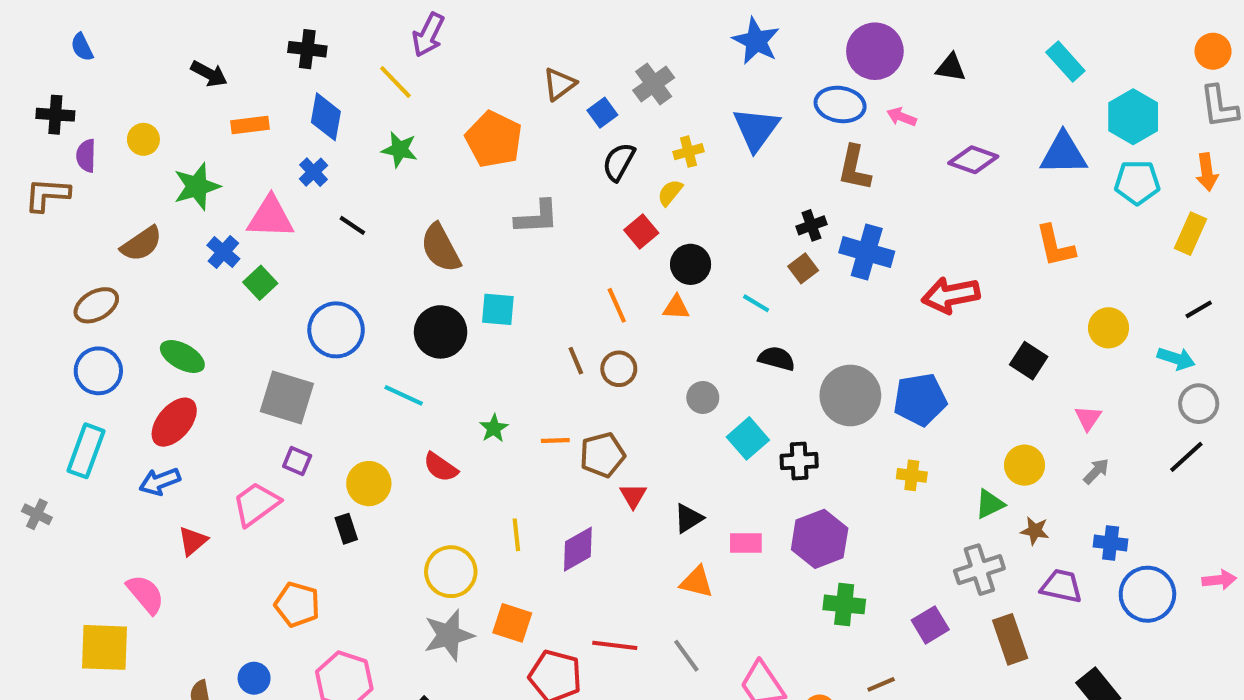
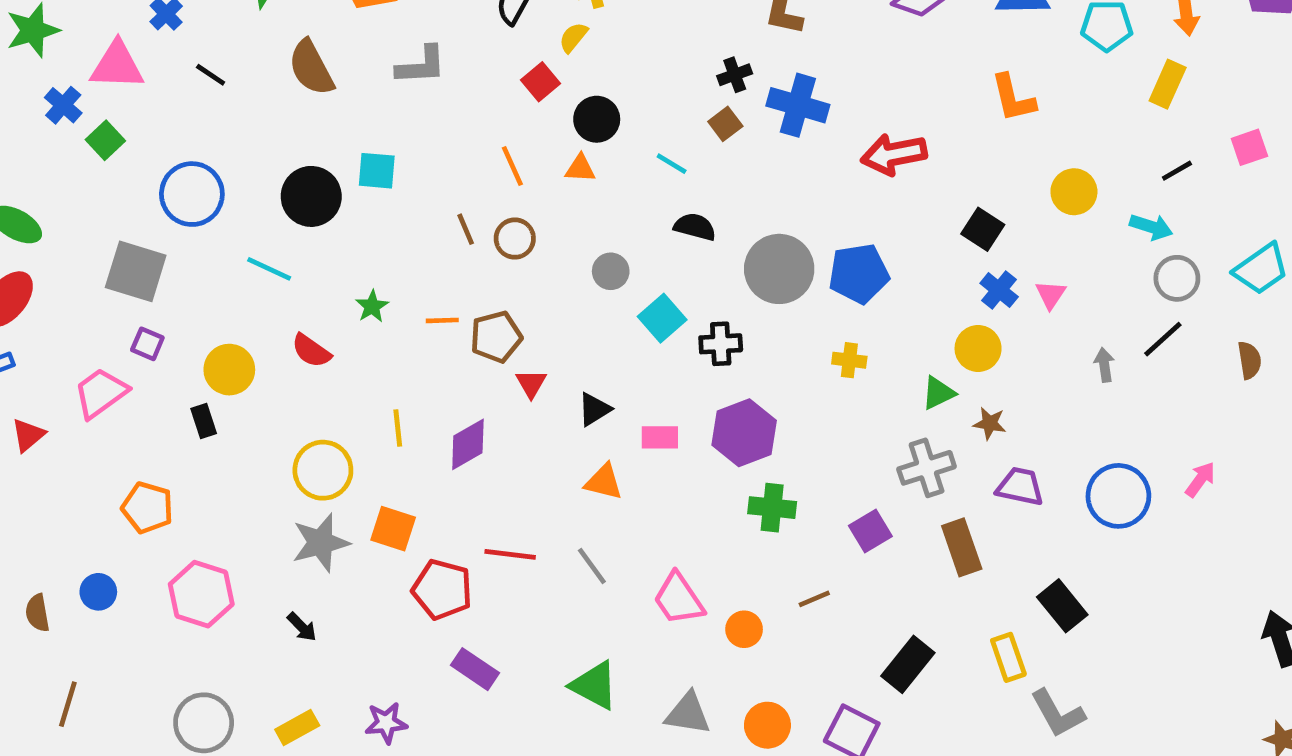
brown semicircle: (441, 248) -> (311, 68), moved
gray arrow: (1096, 471) -> (1104, 365), moved, turned -52
blue cross: (1111, 543) -> (999, 290), moved, turned 32
pink arrow: (1219, 580) -> (1200, 480), turned -48

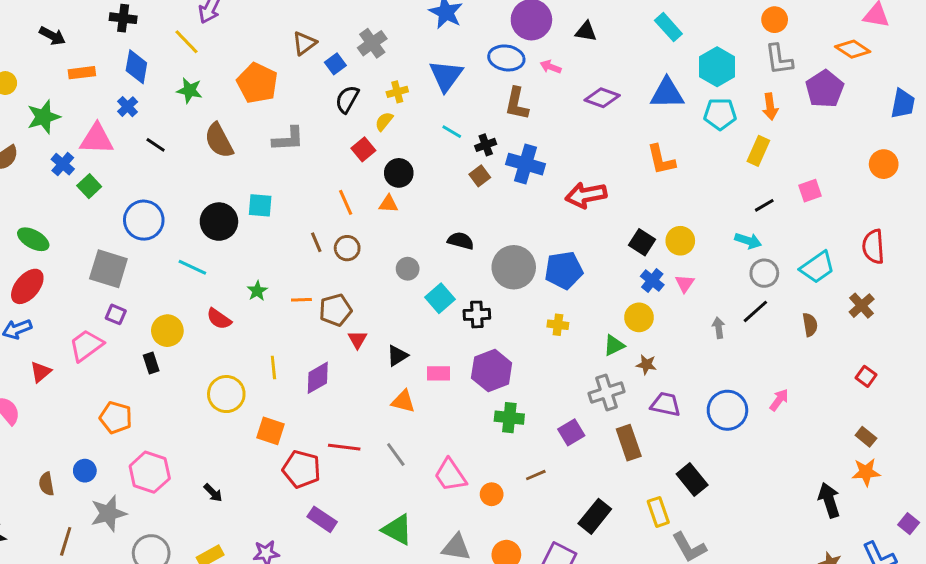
cyan line: (672, 164) -> (452, 132), moved
yellow circle: (1074, 192) -> (680, 241), moved
gray star: (321, 543) -> (108, 513), moved

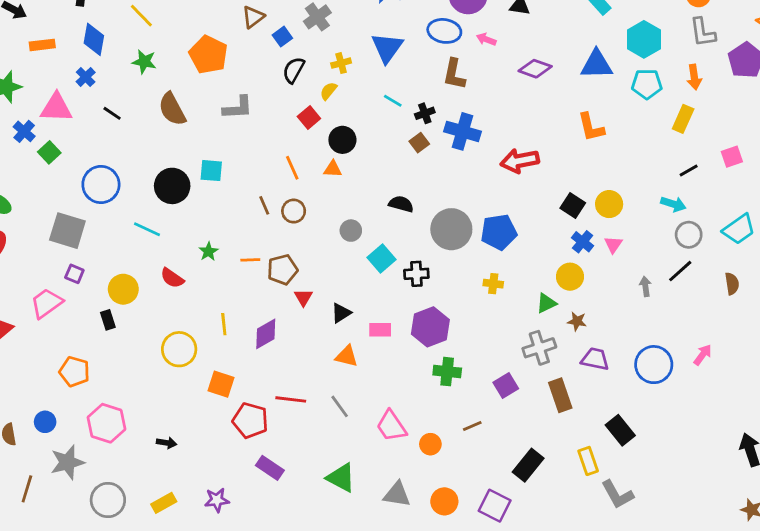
black arrow: (213, 493) -> (167, 443), turned -36

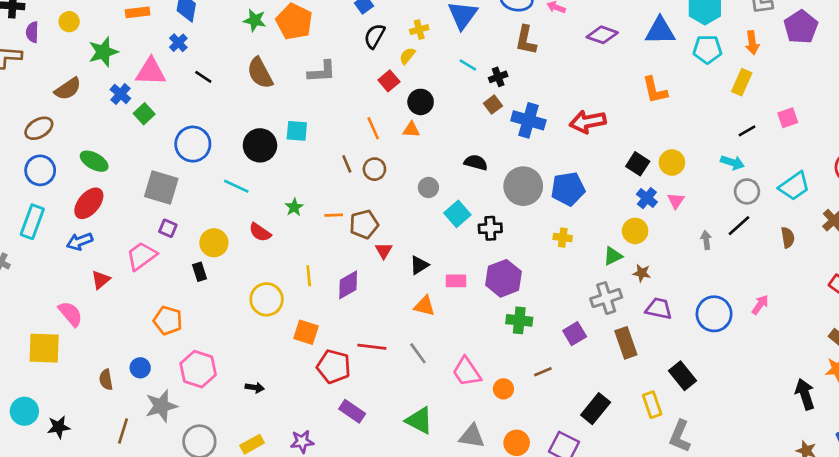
green star: (144, 62) -> (255, 20), moved
blue cross: (463, 131) -> (528, 120), moved
gray L-shape: (617, 494) -> (680, 436), turned 52

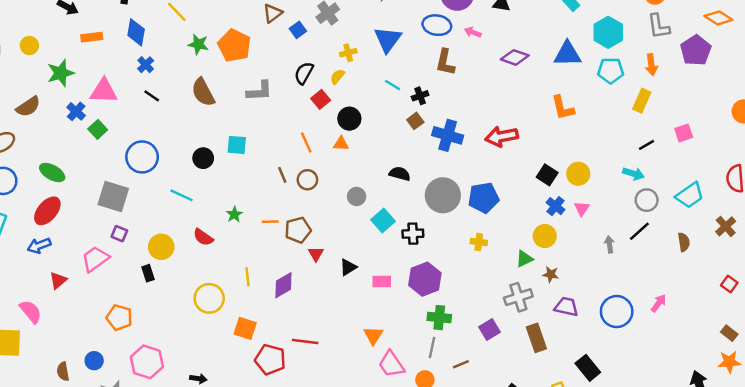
black semicircle: (374, 36) -> (304, 73), moved
blue cross: (178, 43) -> (146, 65), moved
black circle: (260, 145) -> (203, 158), size x0.7
orange triangle: (424, 306) -> (373, 335), moved, turned 48
gray line: (418, 353) -> (432, 347), moved, turned 48

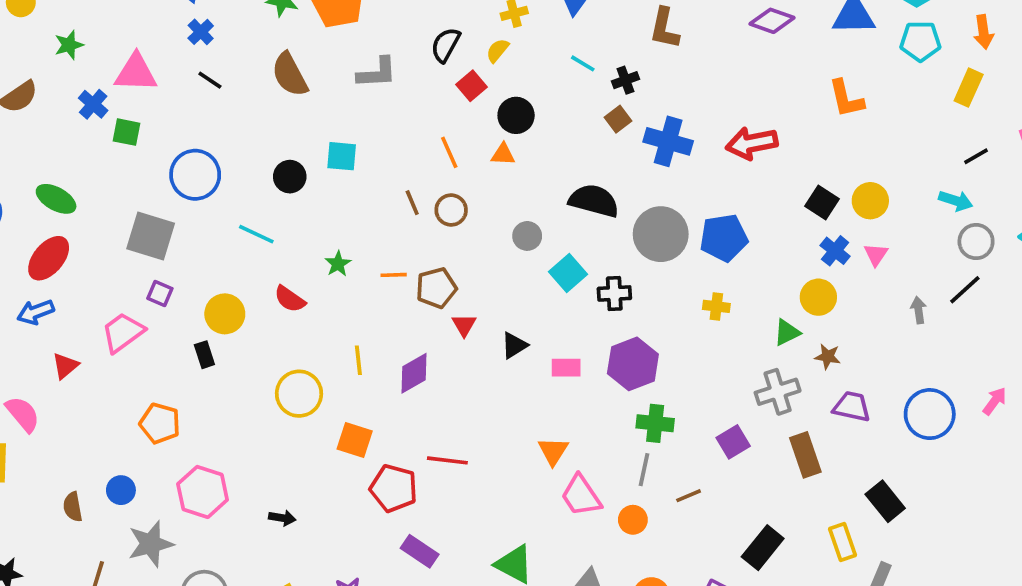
green star: (61, 73) -> (69, 45), size x0.7
green square: (98, 129) -> (126, 132), turned -36
black semicircle: (400, 174) -> (594, 201), size x1.5

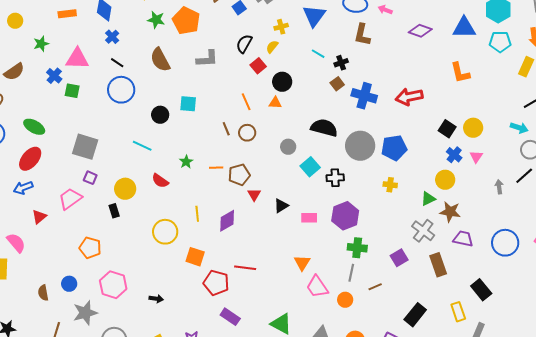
blue circle: (195, 175) -> (121, 90), moved
brown star: (828, 357) -> (450, 212), size x1.5
gray cross: (778, 392) -> (423, 231), turned -35

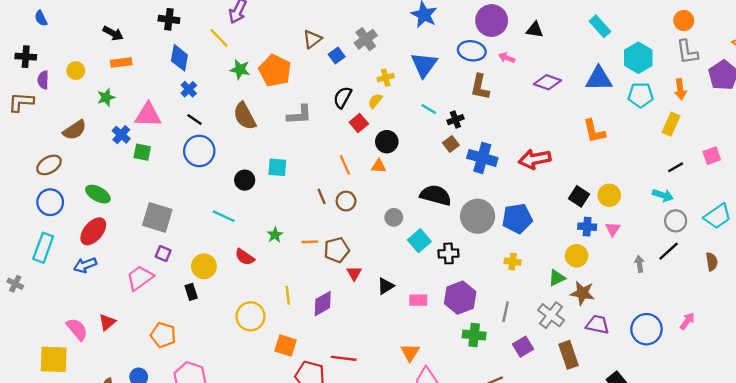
orange rectangle: (67, 14) -> (121, 62), moved
blue cross: (454, 155) -> (587, 227), turned -35
red triangle: (39, 217) -> (107, 322), moved
gray line: (351, 273) -> (506, 312), moved

